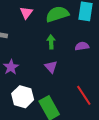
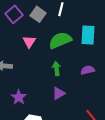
purple triangle: (51, 67) -> (59, 93), turned 48

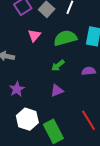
green arrow: (56, 69) -> (58, 65), turned -128

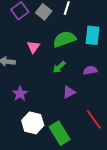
pink triangle: (34, 35) -> (33, 47), moved
purple triangle: (57, 90) -> (69, 92), moved

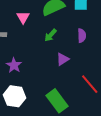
purple semicircle: (90, 70) -> (82, 36), turned 104
white hexagon: (33, 123) -> (14, 96), moved

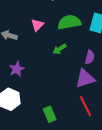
purple triangle: (63, 59) -> (85, 79), moved, size x1.5
green rectangle: (57, 101) -> (50, 114), size x0.7

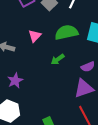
purple semicircle: (90, 57) -> (88, 67), turned 56

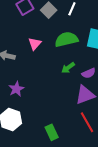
green arrow: (58, 59) -> (68, 68), moved

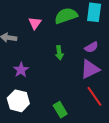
green arrow: (68, 68) -> (59, 53), moved, turned -56

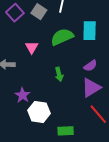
white hexagon: (18, 101) -> (39, 112), moved
green rectangle: (60, 110) -> (66, 131), turned -56

